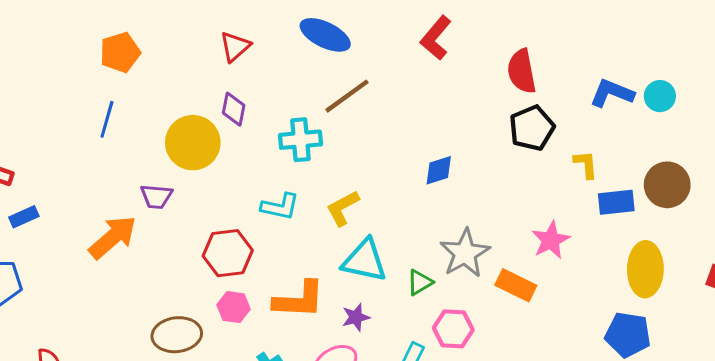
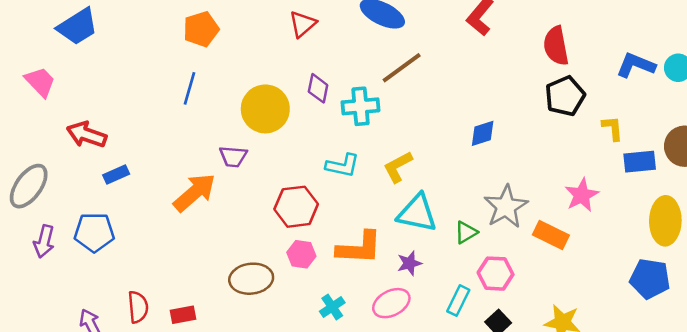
purple diamond: (234, 109) -> (318, 88), moved

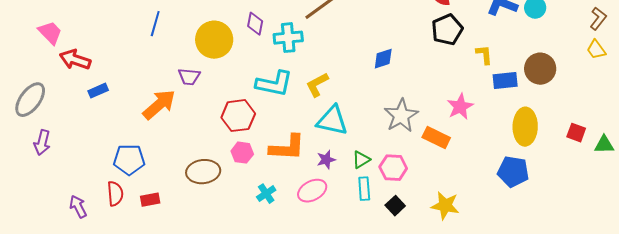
pink trapezoid: (40, 82) -> (50, 33), moved
cyan L-shape: (342, 165) -> (274, 84), size x1.4
blue pentagon: (94, 232) -> (129, 160), moved
green triangle: (466, 232) -> (361, 160), moved
cyan rectangle: (458, 301) -> (364, 189), turned -30

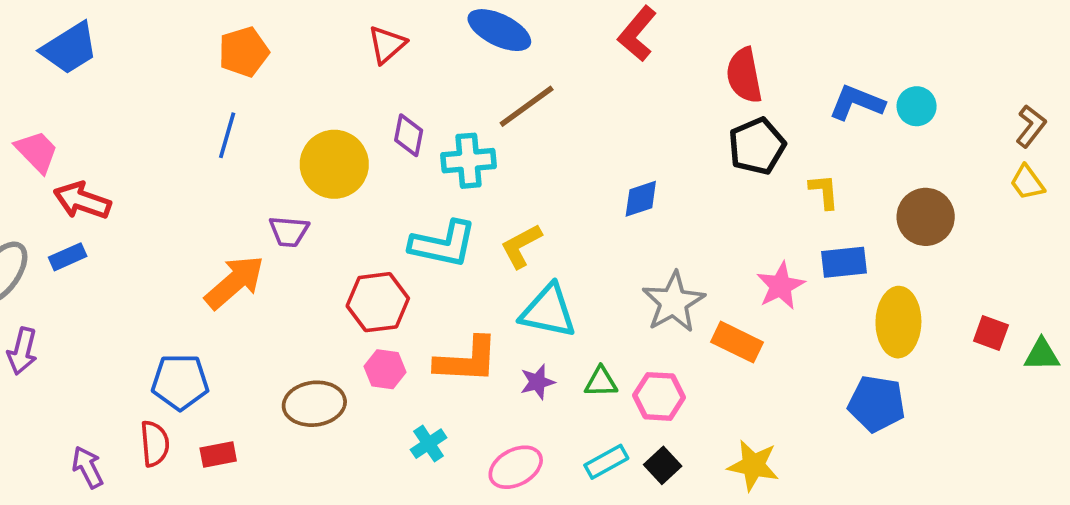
blue rectangle: (505, 81) -> (844, 262), moved
blue rectangle: (98, 91) -> (68, 257), moved
green triangle: (361, 160) -> (601, 382), turned 30
cyan rectangle: (364, 189) -> (606, 462), moved, turned 65
pink ellipse: (312, 191) -> (516, 467), moved

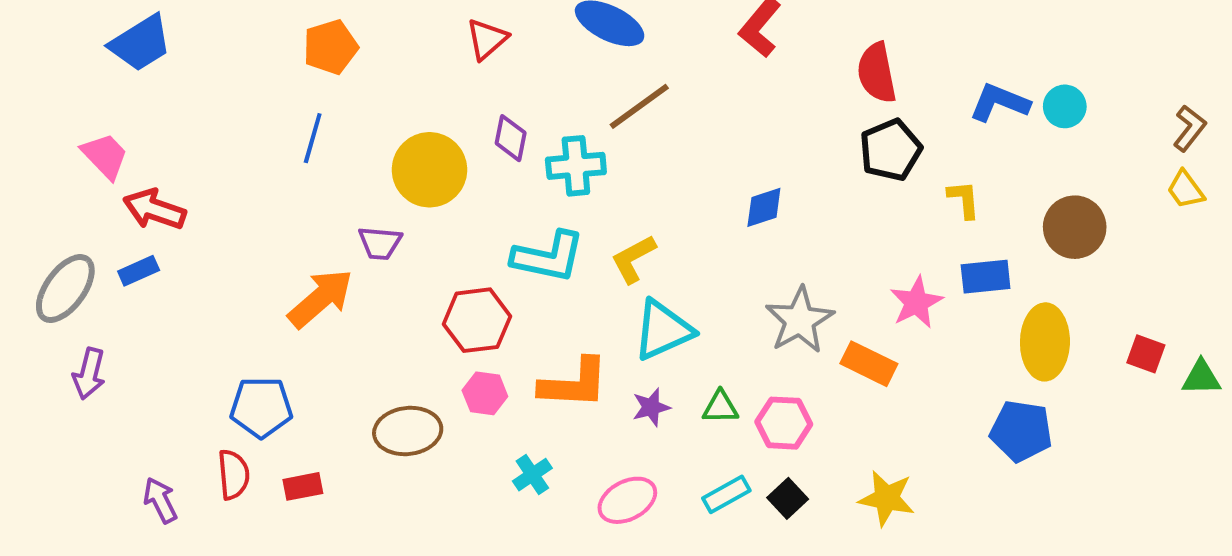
cyan triangle: (548, 311) -> (663, 330), turned -36

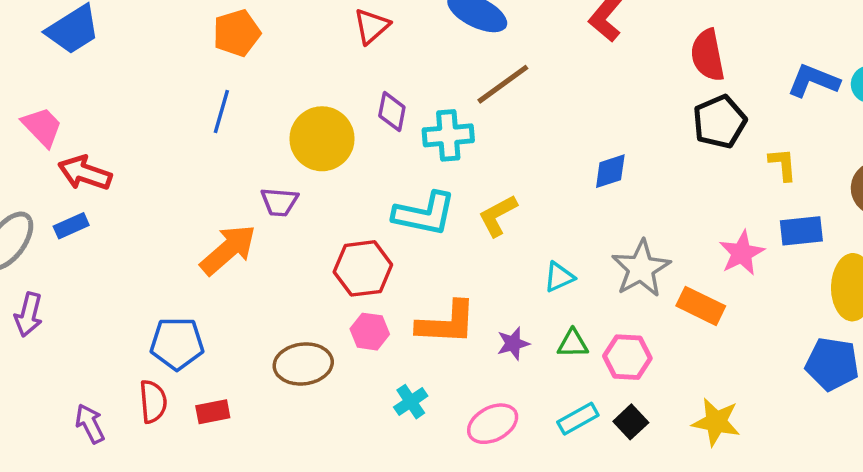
cyan triangle: (663, 330) -> (559, 277), moved, size x0.6

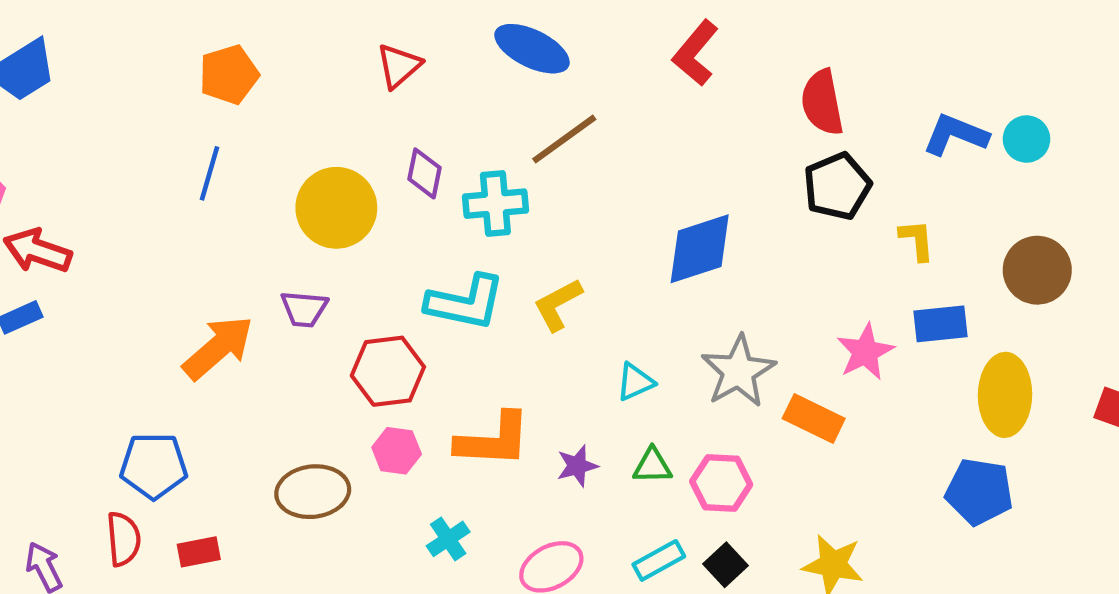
blue diamond: (610, 171) -> (700, 249), size x1.6
purple trapezoid: (279, 202) -> (304, 309), moved

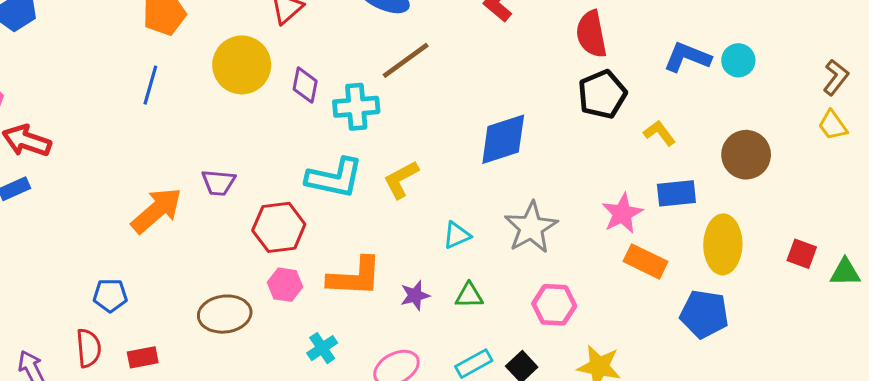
yellow circle: (336, 208) -> (242, 65), moved
yellow L-shape: (917, 240) -> (659, 133), turned -32
orange rectangle: (814, 419) -> (646, 261), moved
blue pentagon: (154, 466) -> (110, 295), size x0.7
pink hexagon: (721, 483) -> (554, 305), moved

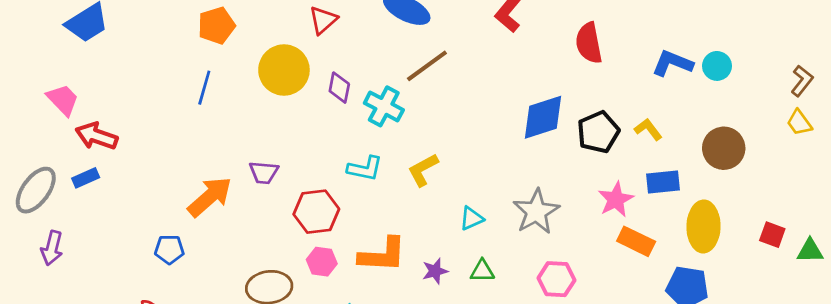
black pentagon: (602, 94) -> (598, 132), moved
cyan cross: (356, 107) -> (384, 106), turned 33
blue diamond: (503, 139) -> (543, 117), moved
cyan L-shape: (335, 178) -> (365, 168), size x0.7
blue pentagon: (110, 295) -> (169, 249), moved

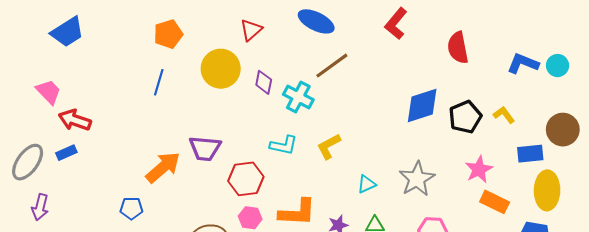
purple trapezoid: (264, 173) -> (205, 148), size x1.4
blue rectangle: (663, 182) -> (530, 154), moved

